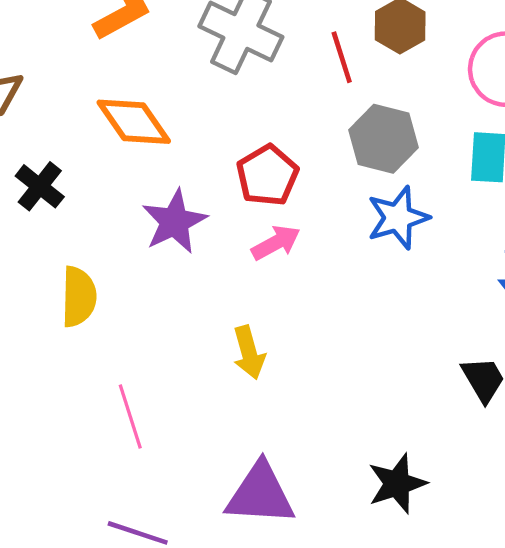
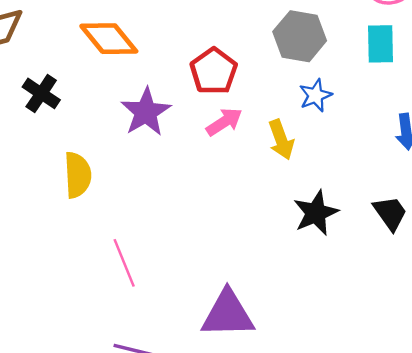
blue star: (398, 218) -> (315, 95), size x0.7
yellow arrow: (249, 353) -> (281, 140), moved
black star: (397, 484) -> (316, 213), moved

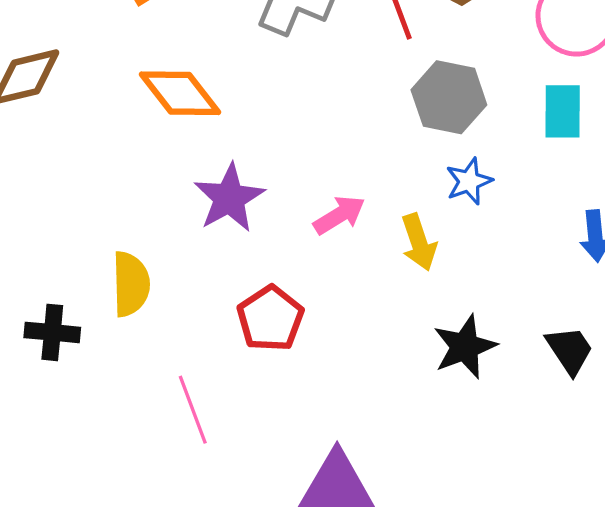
red pentagon: (214, 71) -> (270, 319), moved
black cross: (41, 93) -> (52, 332), moved, turned -30

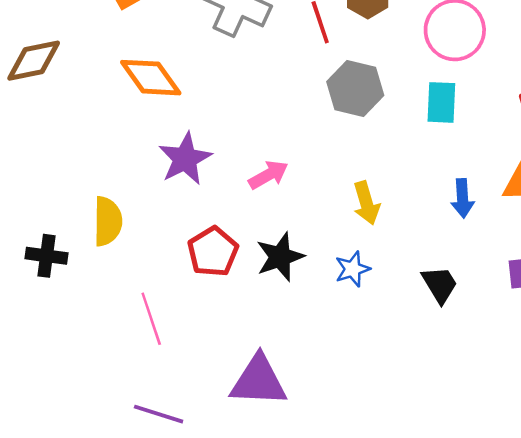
blue star: (469, 181) -> (353, 269), moved
yellow arrow: (419, 242) -> (366, 203), moved
black star: (465, 347) -> (280, 257), moved

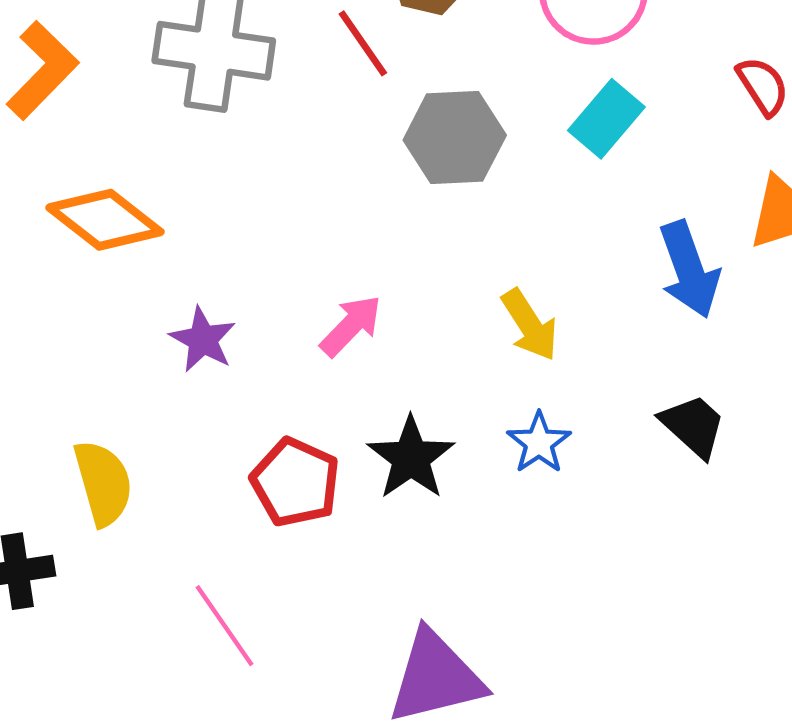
cyan rectangle: (441, 102) -> (606, 119), turned 54
purple star: (185, 159) -> (203, 340), size x0.7
blue arrow: (462, 198) -> (689, 270), size x1.4

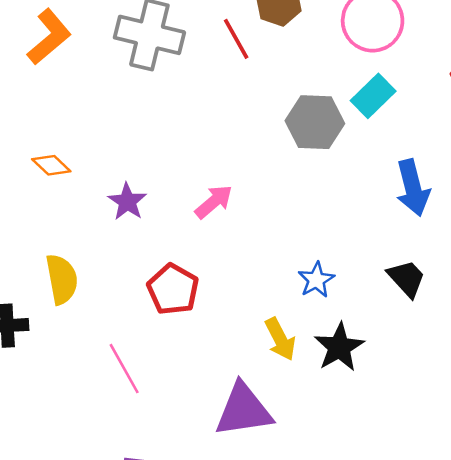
gray hexagon: (455, 138) -> (315, 122), moved
orange diamond: (105, 220) -> (51, 165), moved, size x0.6
yellow arrow: (530, 325) -> (280, 339), moved
black star: (411, 458) -> (339, 347), moved

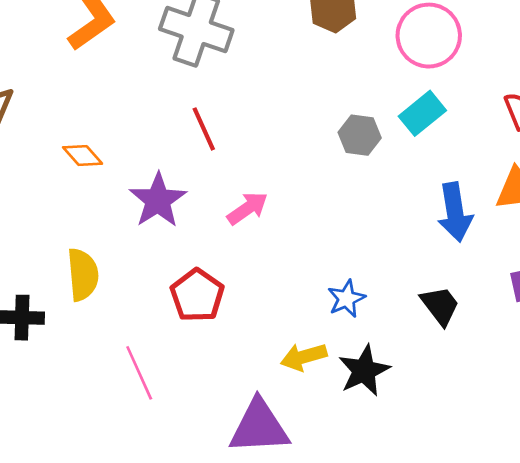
red line: (236, 39) -> (204, 129), moved
gray hexagon: (315, 122) -> (360, 135), size x0.7
purple star: (127, 202) -> (158, 200), size x1.4
yellow arrow: (280, 339) -> (304, 357), turned 96

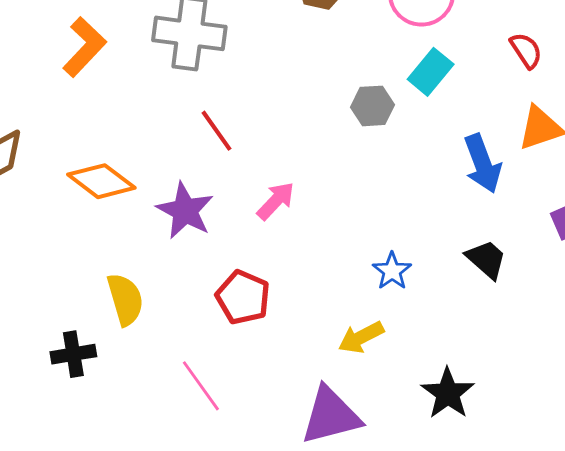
orange diamond: (83, 156) -> (101, 181), size x1.6
black star: (364, 371) -> (448, 393), moved

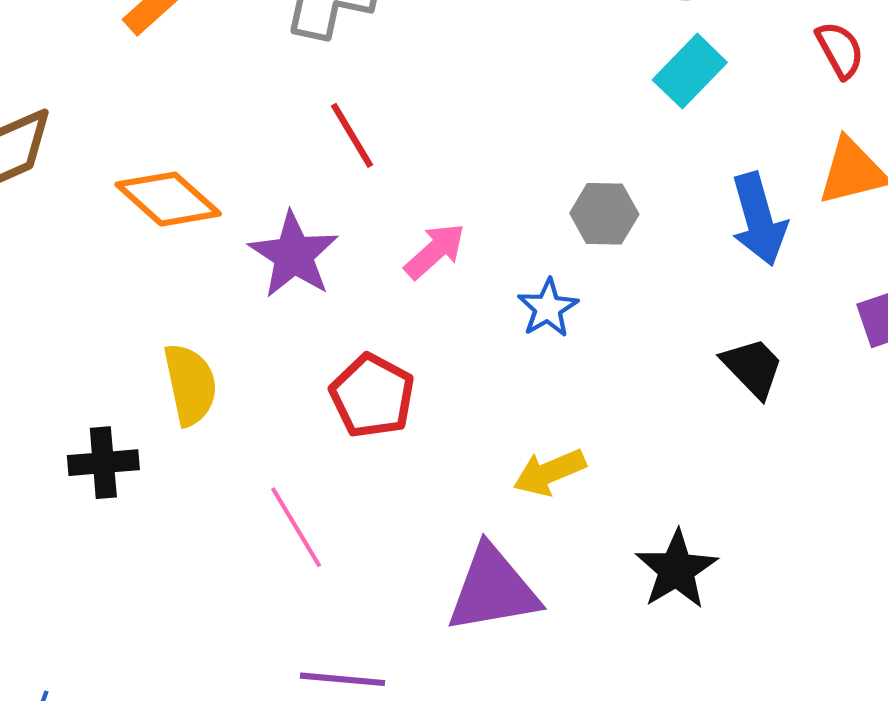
gray hexagon: (372, 106) -> (604, 214), moved
blue star: (392, 271) -> (548, 308), moved

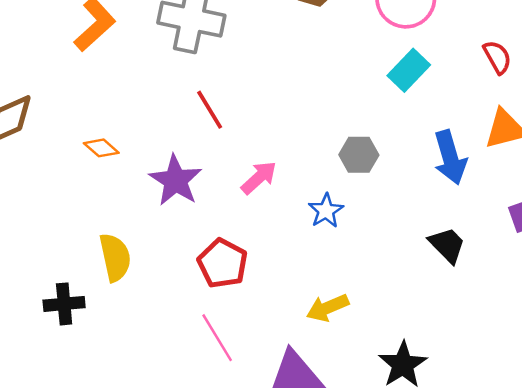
orange diamond: (168, 199) -> (101, 148), size x0.6
pink line: (296, 527) -> (217, 338), moved

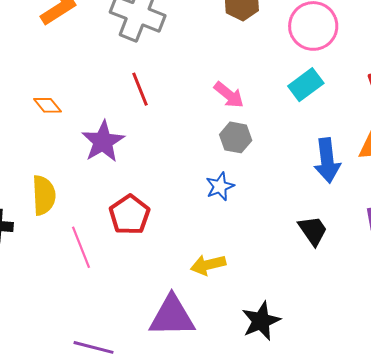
gray hexagon: (359, 155) -> (236, 137), moved
pink arrow: (259, 178) -> (229, 95), moved, turned 72
pink line: (217, 338) -> (81, 247), moved

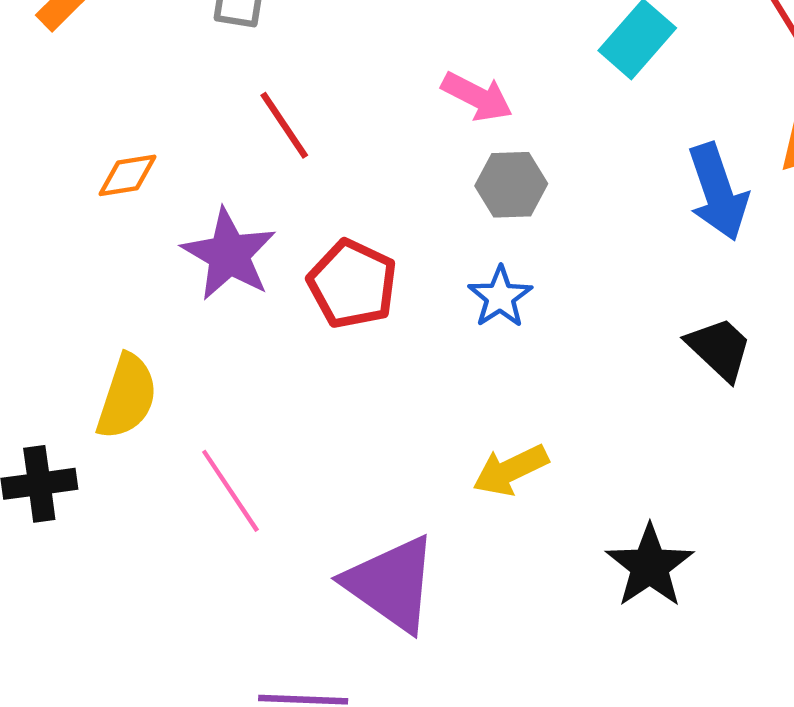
orange diamond: (48, 105) -> (128, 175), moved, turned -48
yellow semicircle: (44, 195) -> (127, 397), turned 33
red pentagon: (130, 215) -> (352, 284), moved
purple triangle: (172, 316) -> (391, 584), moved, turned 48

